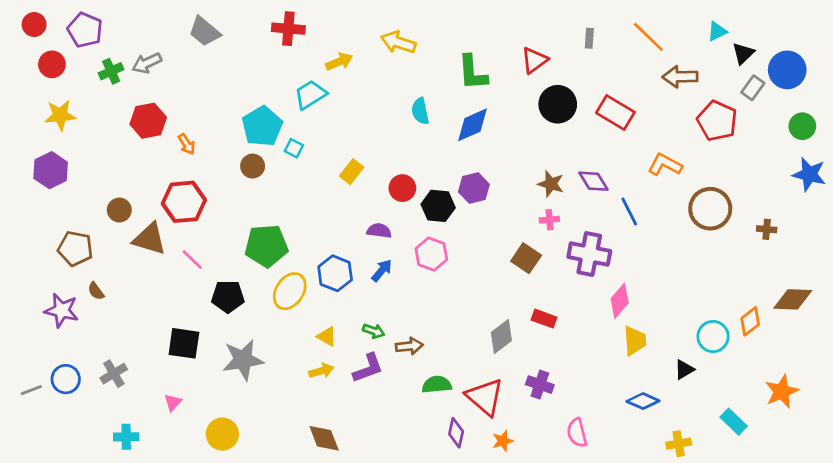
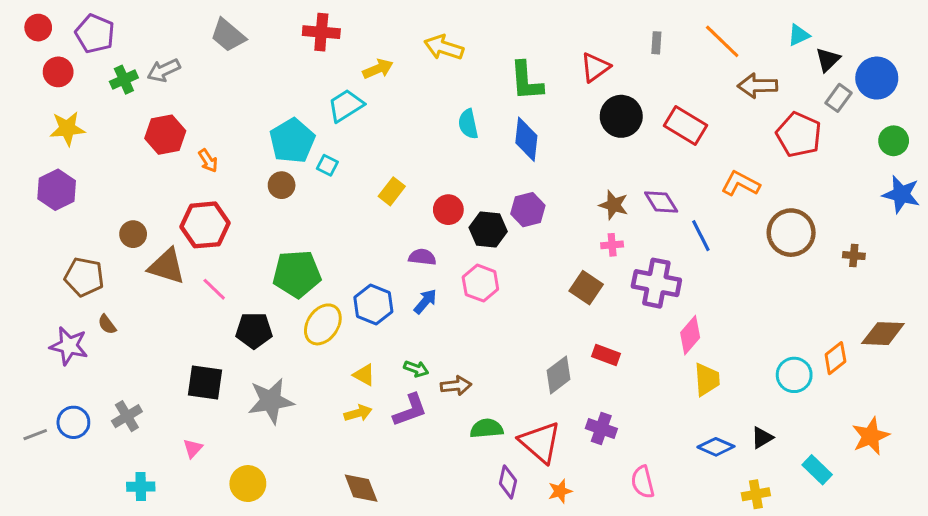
blue diamond: (473, 125) -> (526, 139), turned -60
black triangle: (684, 369) -> (762, 438), moved

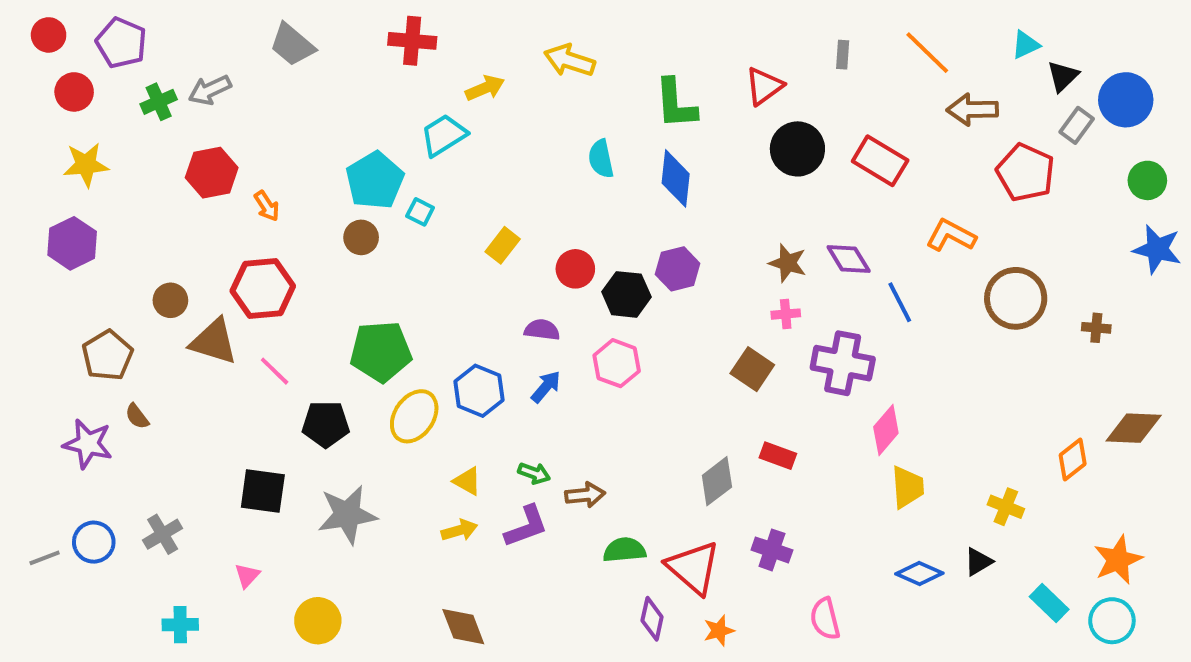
brown pentagon: (84, 277) -> (108, 355), turned 30
cyan circle: (794, 375) -> (1112, 621), moved
yellow cross: (756, 494) -> (1006, 507), moved, turned 32

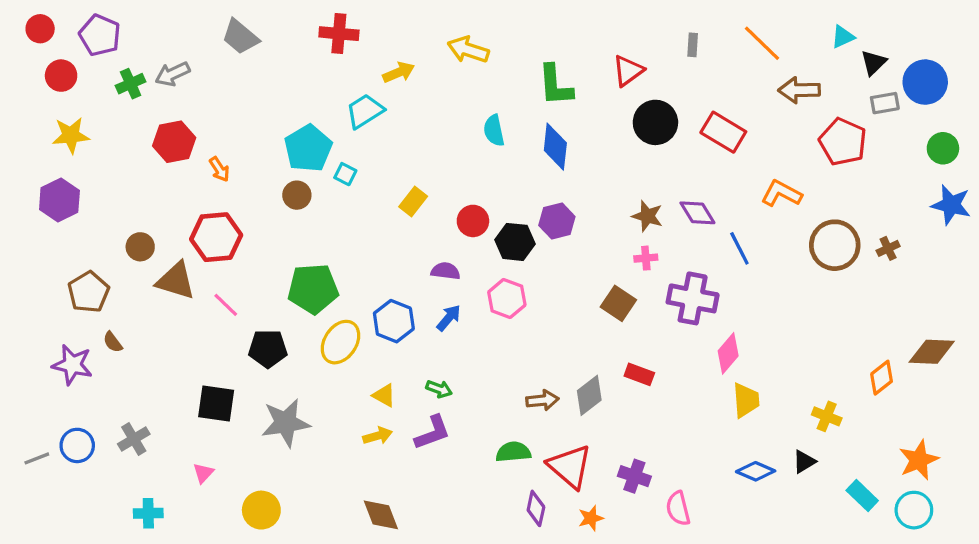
gray rectangle: (1077, 125) -> (885, 103), turned 44
brown cross: (1096, 328) -> (888, 248), moved, turned -30
brown arrow: (585, 495) -> (542, 400), moved
purple cross: (772, 550) -> (634, 476), moved

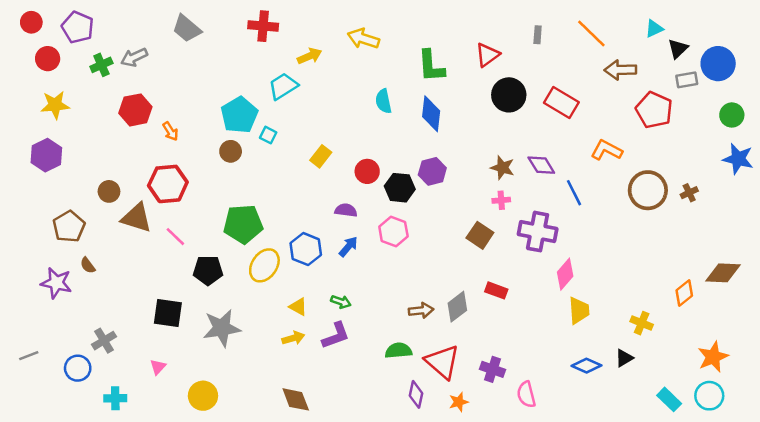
blue circle: (77, 445) -> (78, 368), moved
cyan rectangle: (862, 496) -> (669, 399), moved

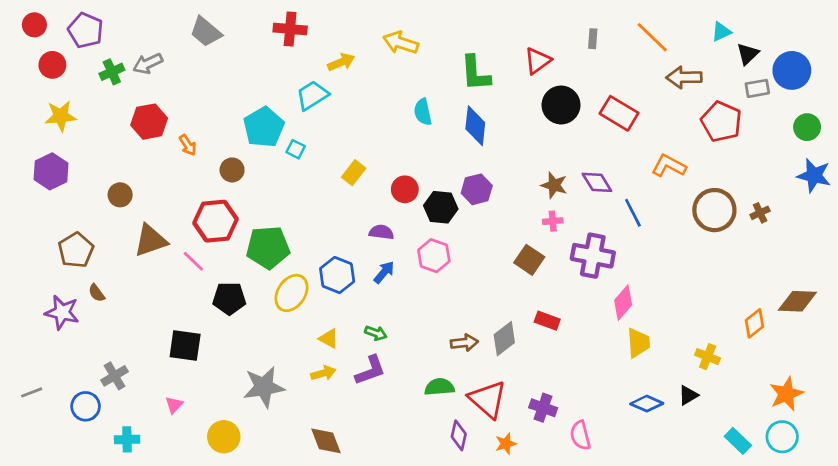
brown circle: (231, 151) -> (232, 170), moved
red hexagon: (168, 184) -> (215, 221), moved
brown circle: (109, 191) -> (120, 195), moved
brown triangle: (137, 218) -> (151, 240), turned -36
gray star: (222, 328) -> (264, 387), moved

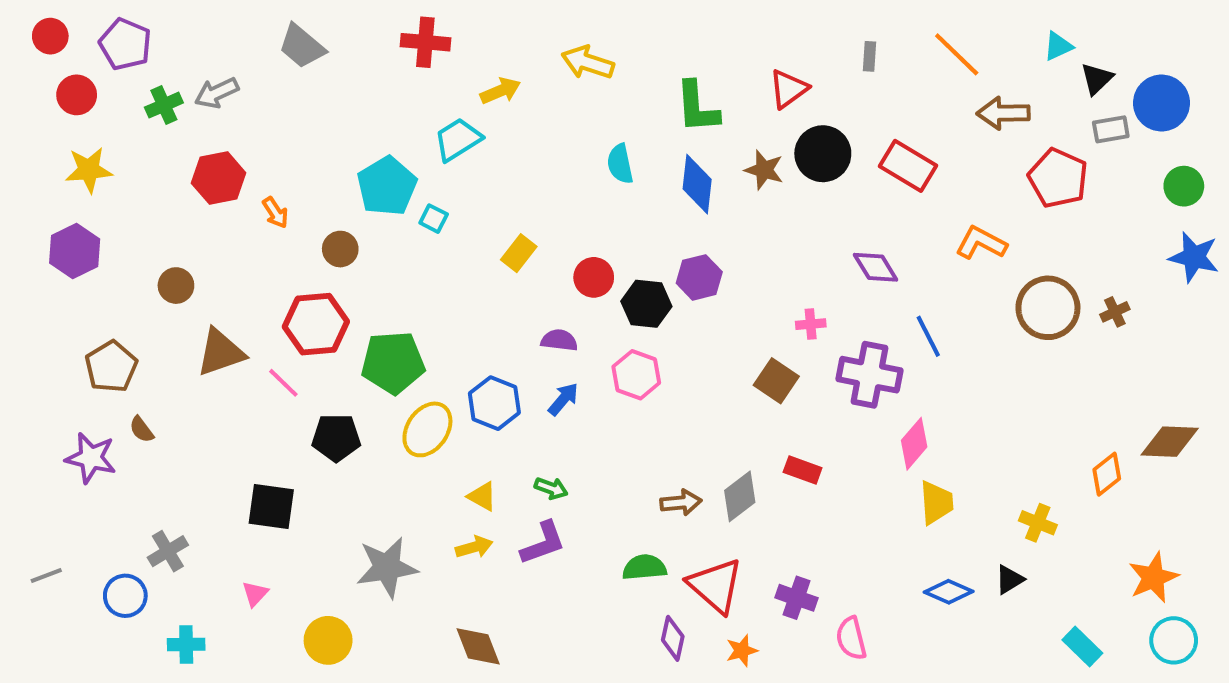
brown star: (554, 185) -> (764, 170), moved
blue line: (633, 213) -> (928, 336), moved
cyan circle: (782, 437) -> (1174, 640), moved

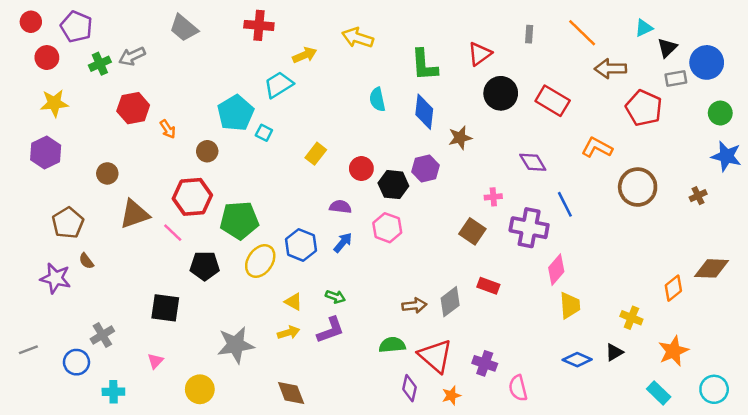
brown star: (764, 170) -> (460, 138), moved, turned -30
brown cross: (1115, 312) -> (698, 196), moved
orange star: (1153, 578) -> (673, 351), moved

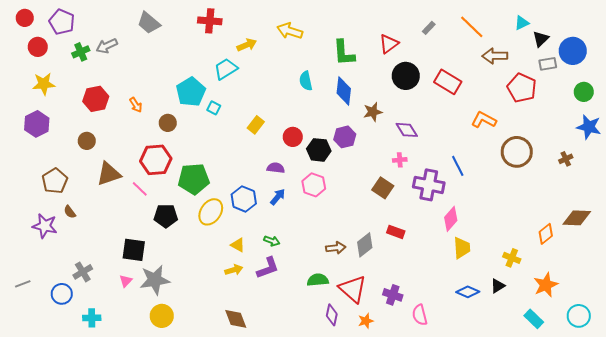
gray rectangle: (529, 34) -> (429, 28), turned 40
red hexagon: (133, 108) -> (96, 99), moved
purple diamond: (533, 162) -> (407, 130), moved
gray star: (236, 345) -> (155, 280), moved
pink triangle: (155, 361) -> (126, 281), moved

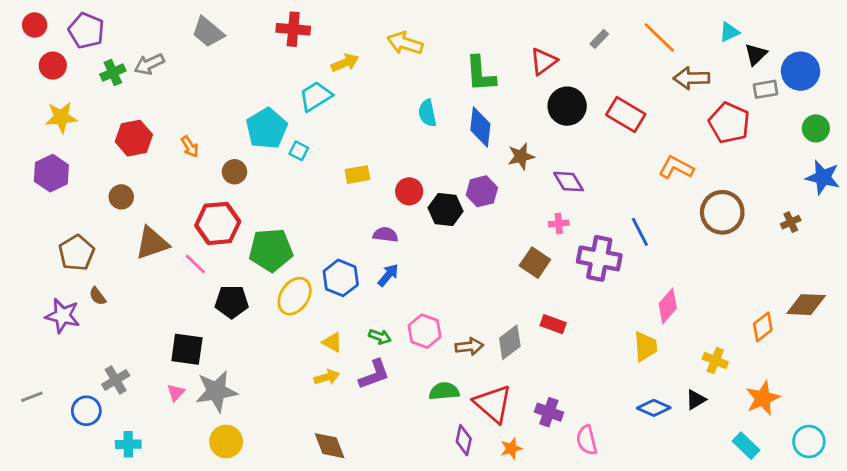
yellow rectangle: (256, 125) -> (357, 175), turned 42
pink hexagon: (314, 185) -> (425, 331), moved
pink diamond: (451, 219) -> (668, 306), moved

